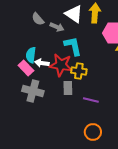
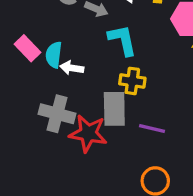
red star: (61, 65) -> (88, 133), moved
pink rectangle: (26, 68) -> (28, 48), moved
gray rectangle: (68, 88) -> (114, 109), size x1.5

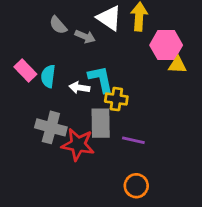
cyan L-shape: (123, 40) -> (101, 79), moved
white arrow: (72, 68) -> (79, 88), moved

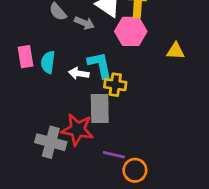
pink hexagon: (166, 45) -> (131, 31), moved
pink rectangle: (25, 71) -> (26, 57), turned 35
gray cross: (51, 127) -> (51, 142), moved
purple line: (133, 140) -> (114, 155), moved

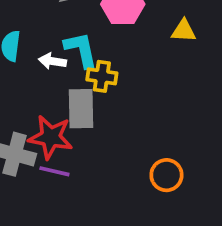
purple line: (114, 155) -> (54, 171), moved
orange circle: (135, 170) -> (166, 175), moved

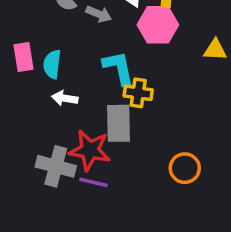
white arrow: (52, 61) -> (65, 98), moved
orange circle: (166, 175) -> (185, 168), moved

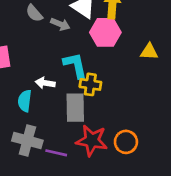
cyan semicircle: (52, 64) -> (25, 101), moved
white arrow: (65, 98) -> (45, 83), moved
red star: (90, 150) -> (92, 141), moved

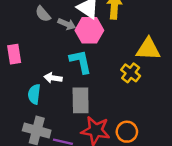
pink hexagon: (105, 32) -> (89, 30), moved
yellow triangle: (149, 52) -> (148, 49), size x1.5
yellow cross: (90, 84) -> (131, 73), moved, turned 30

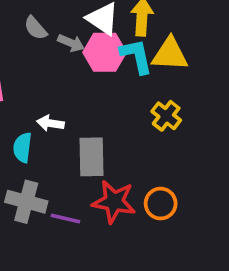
yellow triangle: (148, 49) -> (170, 54), moved
cyan L-shape: (81, 62) -> (136, 56), moved

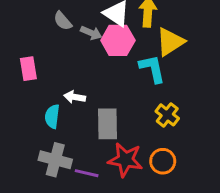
yellow triangle: (170, 54) -> (170, 42), turned -36
cyan L-shape: (136, 56) -> (152, 69), moved
yellow cross: (166, 116) -> (167, 115), moved

